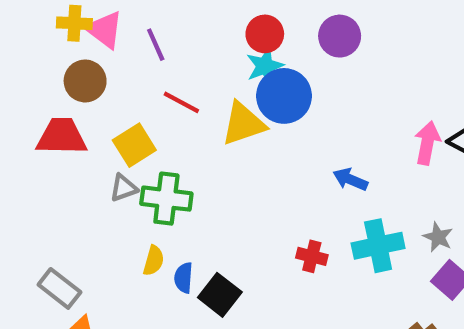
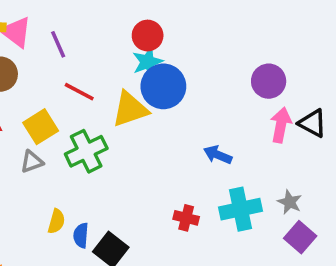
purple circle: (340, 36) -> (269, 81), moved
green cross: (166, 199) -> (86, 151), moved, turned -33

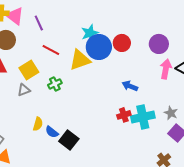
red circle: (148, 36) -> (122, 43), moved
green cross: (86, 151) -> (55, 84), size x0.6
red cross: (186, 218) -> (124, 115), moved, turned -32
blue semicircle: (81, 235) -> (52, 132), turned -56

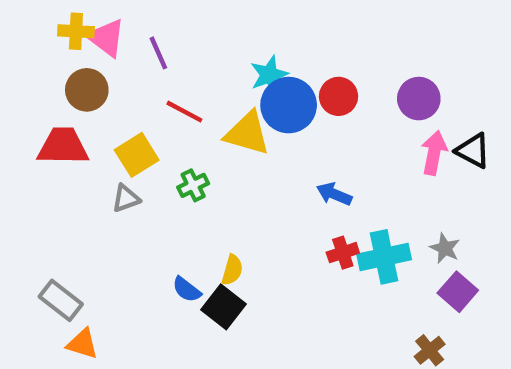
yellow triangle: (80, 60) -> (247, 133), turned 35
blue arrow: (130, 86) -> (334, 194), moved
yellow semicircle: (38, 124) -> (232, 270), moved

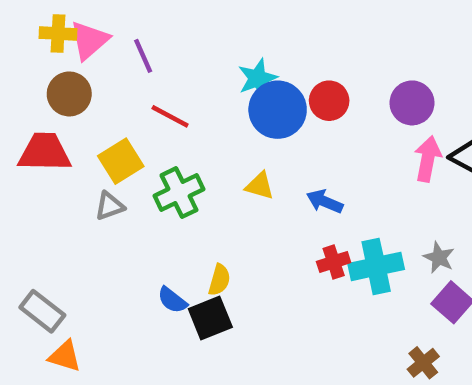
pink triangle: (106, 38) -> (89, 40), turned 42
yellow triangle: (247, 133) -> (260, 186), moved, size x0.6
green cross: (193, 185) -> (179, 193), size x1.5
black square: (223, 307) -> (210, 318), turned 30

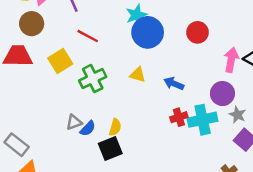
red circle: (329, 101) -> (198, 32), moved
purple circle: (412, 103) -> (222, 94), moved
gray triangle: (110, 206) -> (74, 122), moved
blue semicircle: (172, 300) -> (88, 128), moved, turned -84

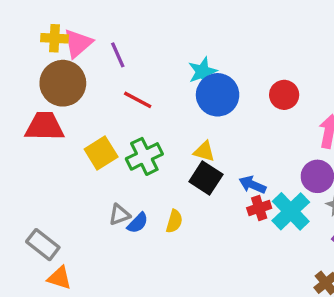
brown circle: (32, 24) -> (63, 83), size x1.4
yellow square: (60, 61) -> (101, 153), moved
blue arrow: (174, 84) -> (253, 185), moved
cyan cross: (203, 120) -> (291, 211), turned -32
black square: (110, 148) -> (206, 178), moved, turned -35

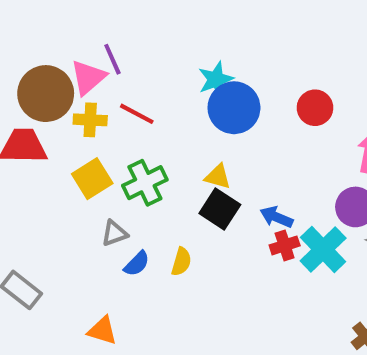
yellow cross: (55, 38) -> (90, 120), moved
pink triangle: (78, 43) -> (88, 77), moved
gray triangle: (119, 215) -> (115, 233), moved
orange triangle: (60, 278) -> (102, 330), moved

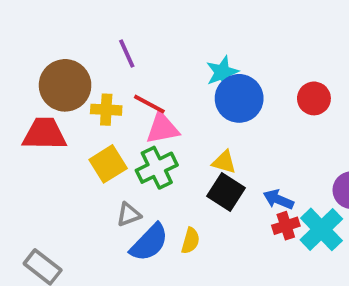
pink triangle: (88, 77) -> (162, 128), moved, turned 30
blue semicircle: (137, 264) -> (149, 243), size x1.6

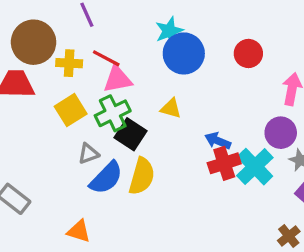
black square: (226, 192) -> (130, 134), moved
red cross: (286, 226) -> (224, 163), size x1.4
yellow semicircle: (190, 241) -> (142, 176), size x1.6

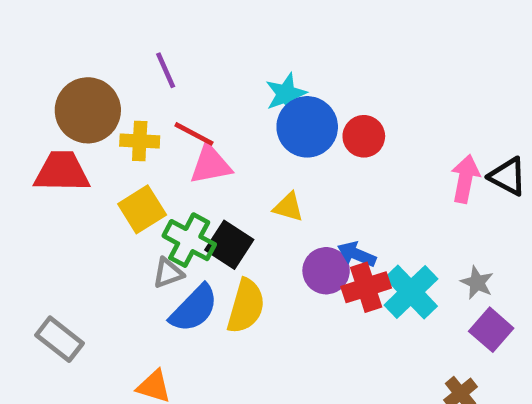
red circle: (248, 53) -> (364, 136), moved
green cross: (113, 113) -> (189, 240), moved, turned -36
purple circle: (281, 133) -> (326, 271), moved

